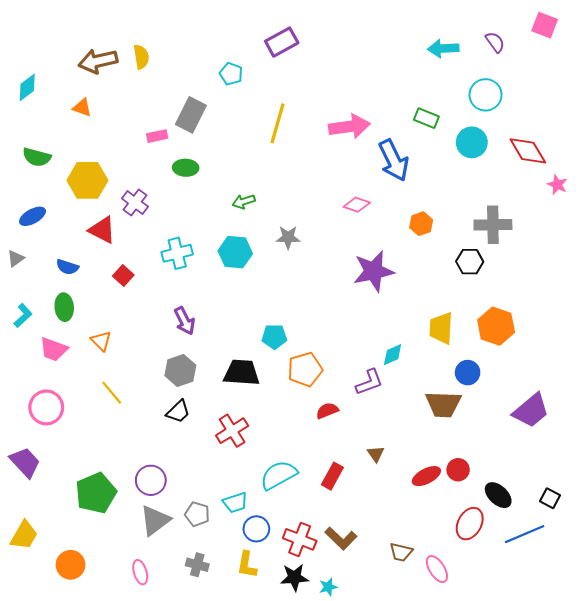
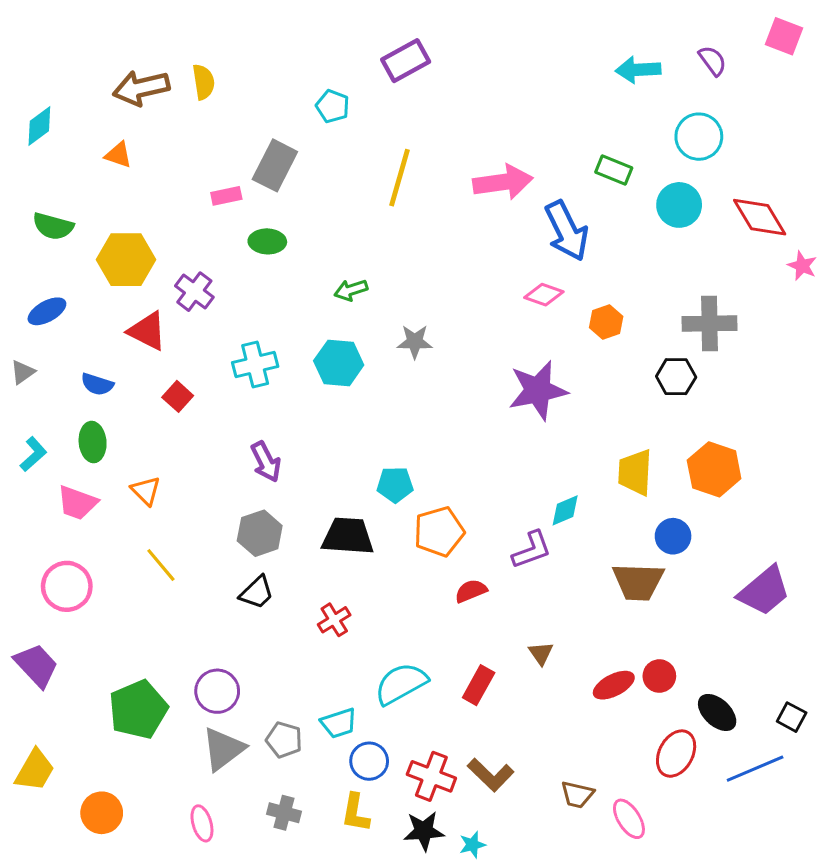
pink diamond: (357, 205) -> (544, 295), moved
red cross: (232, 431) -> (334, 620), size x0.7

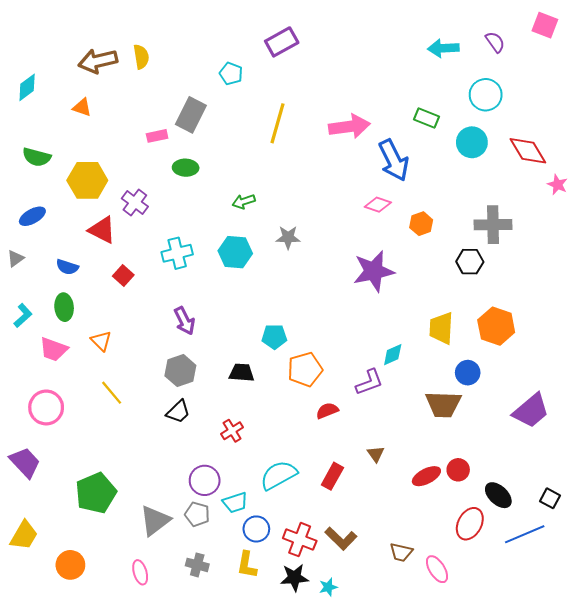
black trapezoid: (348, 536) -> (242, 373), size x0.7
purple circle: (217, 691) -> (205, 480), moved

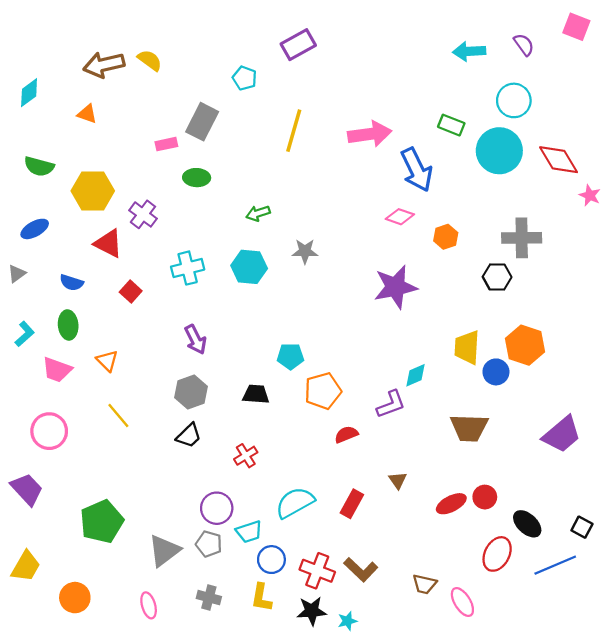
yellow semicircle: (141, 57) -> (150, 60), turned -45
cyan circle: (472, 142) -> (499, 151), size x1.4
blue circle: (468, 373) -> (496, 372), moved

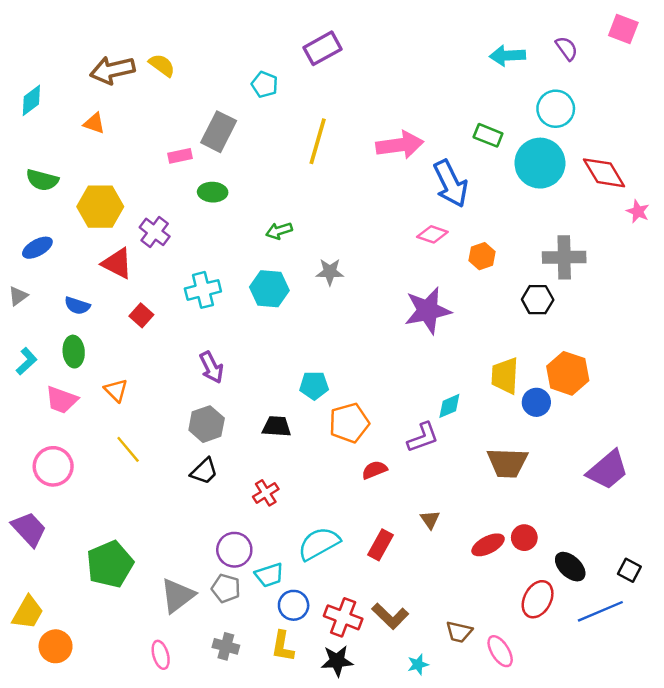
orange circle: (75, 598) -> (56, 646), moved
cyan star: (347, 621) -> (418, 664), moved

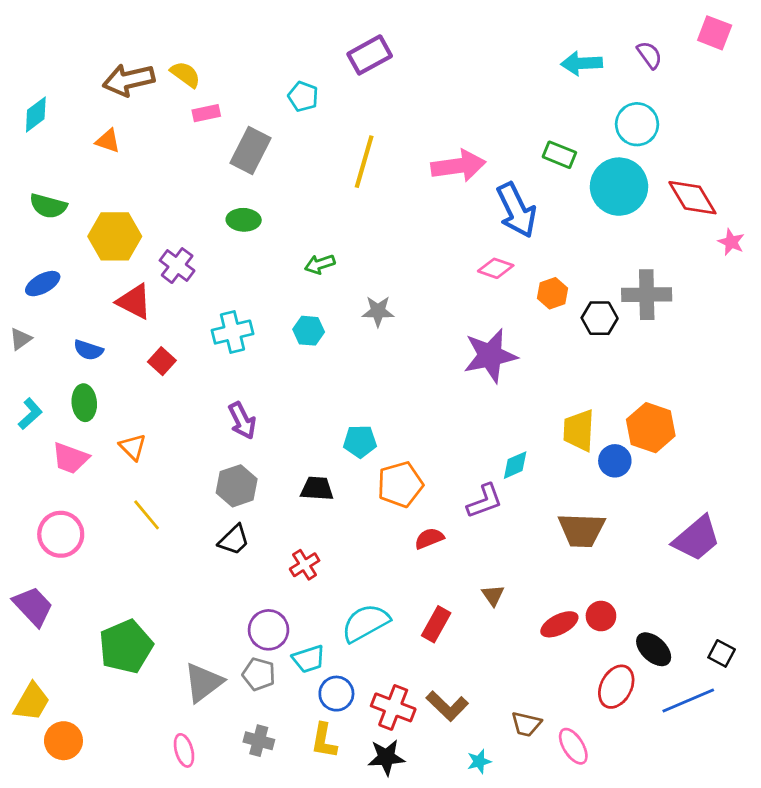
pink rectangle: (180, 156) -> (206, 113), moved
cyan hexagon: (269, 289) -> (309, 331), size x0.7
black hexagon: (538, 300) -> (600, 318), moved

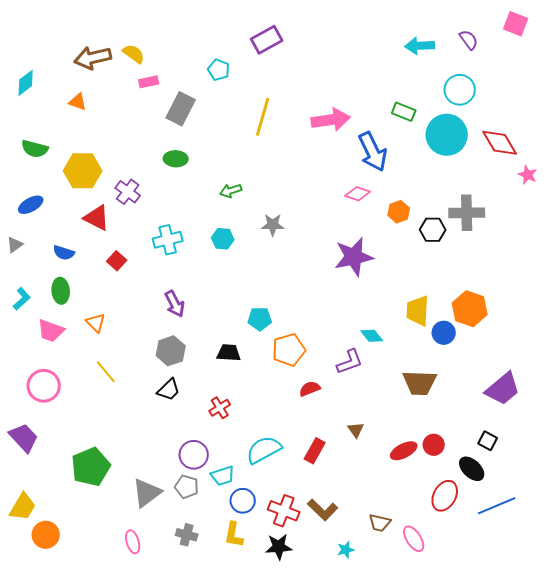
cyan diamond: (515, 465) -> (372, 336), turned 75
black square: (722, 653) -> (488, 441), moved

